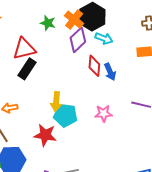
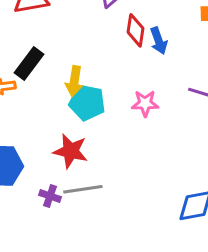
black rectangle: (27, 69) -> (29, 64), moved
red star: (45, 135) -> (71, 151), moved

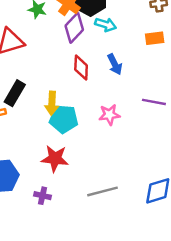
red diamond: (135, 30) -> (81, 68), moved
gray line: (83, 189) -> (103, 191), moved

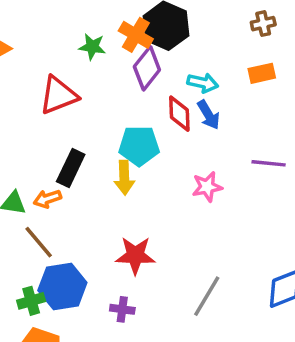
cyan arrow: (106, 25) -> (203, 83), moved
red diamond: (81, 68) -> (179, 114), moved
cyan pentagon: (64, 119) -> (139, 146), moved
gray line: (103, 191) -> (207, 296), turned -40

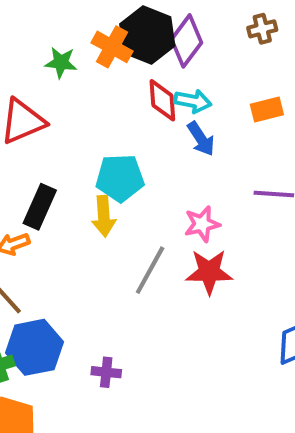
purple diamond: (147, 68) -> (186, 41), moved
orange rectangle: (262, 73) -> (267, 109), moved
red diamond: (179, 114) -> (162, 100), moved
red star: (135, 255) -> (209, 272), moved
gray line: (207, 296) -> (150, 270), moved

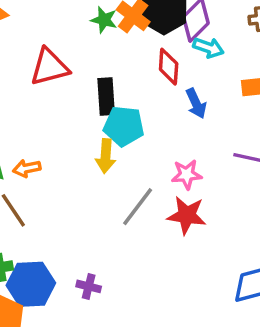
green star: (61, 62) -> (104, 20), moved
cyan arrow: (193, 101) -> (208, 48), moved
black rectangle: (40, 207) -> (106, 96), moved, turned -36
blue hexagon: (35, 347) -> (31, 284), moved

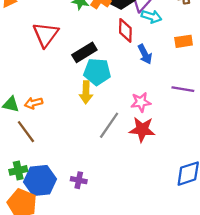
red triangle: (49, 67) -> (46, 35), turned -36
black rectangle: (106, 96) -> (84, 52), turned 65

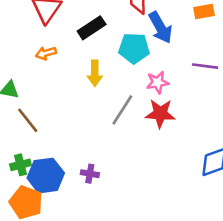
blue arrow: (145, 54) -> (160, 28), size x1.4
cyan pentagon: (97, 72) -> (134, 48), moved
orange arrow: (34, 103) -> (46, 53), moved

